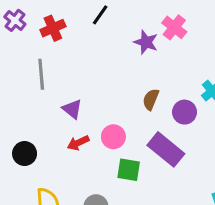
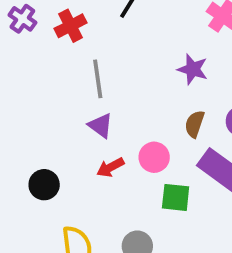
purple star: (146, 42) -> (193, 69), moved
gray line: (41, 74) -> (98, 79), moved
brown semicircle: (151, 99) -> (195, 124), moved

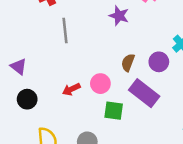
purple star: (193, 69) -> (119, 16), moved
purple triangle: (101, 126) -> (18, 66), moved

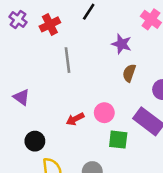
brown semicircle: (128, 63) -> (129, 73), moved
black circle: (27, 99) -> (35, 141), moved

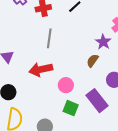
purple star: (122, 44) -> (103, 42), moved
red arrow: (75, 119) -> (41, 69), moved, size x1.6

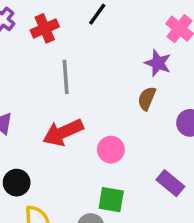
purple rectangle: (97, 101) -> (170, 183), moved, size x0.7
green square: (71, 108) -> (111, 200), moved

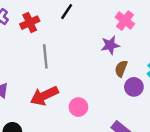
purple star: (158, 63) -> (110, 45), turned -30
brown semicircle: (147, 98) -> (121, 69), moved

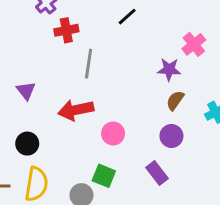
red cross: (30, 23) -> (66, 30), moved
purple circle: (134, 87) -> (171, 136), moved

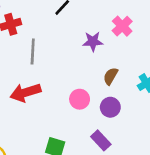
purple star: (169, 69) -> (93, 41), moved
pink circle: (113, 134) -> (80, 99), moved

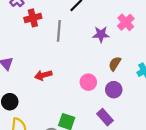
gray line: (33, 51) -> (59, 31), moved
red arrow: (25, 93) -> (43, 75), size x0.7

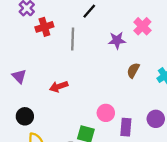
pink circle: (88, 82) -> (106, 113), moved
purple circle: (114, 90) -> (156, 119), moved
purple rectangle: (105, 117) -> (126, 127), turned 49

